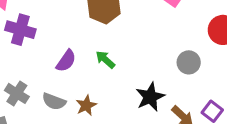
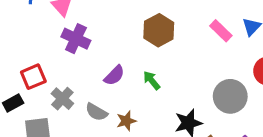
gray circle: (189, 62) -> (230, 96), size x1.5

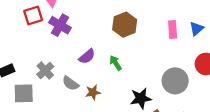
pink rectangle: (221, 31) -> (173, 30), turned 36
red square: (33, 77) -> (33, 15), moved

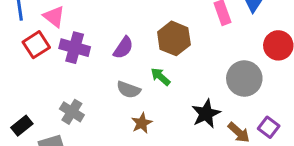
brown hexagon: (125, 25) -> (174, 38), moved
purple semicircle: (87, 56) -> (123, 48), moved
gray semicircle: (71, 83) -> (129, 90), moved

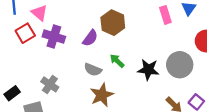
brown hexagon: (174, 38) -> (113, 23), moved
black star: (206, 114) -> (148, 70), moved, turned 30
brown star: (142, 123) -> (102, 95), size x1.5

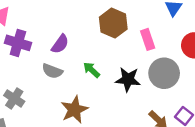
pink rectangle: (165, 15) -> (148, 39), moved
brown hexagon: (113, 23) -> (113, 23), moved
gray semicircle: (93, 70) -> (52, 71), moved

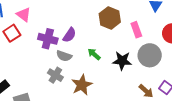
purple cross: (18, 43) -> (48, 39), moved
gray cross: (14, 98) -> (55, 75), moved

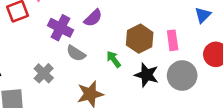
brown hexagon: (110, 18) -> (140, 39), moved
purple semicircle: (70, 35) -> (93, 18), moved
gray cross: (55, 75) -> (44, 73), moved

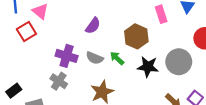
purple cross: (60, 28) -> (67, 56), moved
pink rectangle: (173, 40) -> (161, 14), moved
gray semicircle: (76, 53) -> (95, 58), moved

